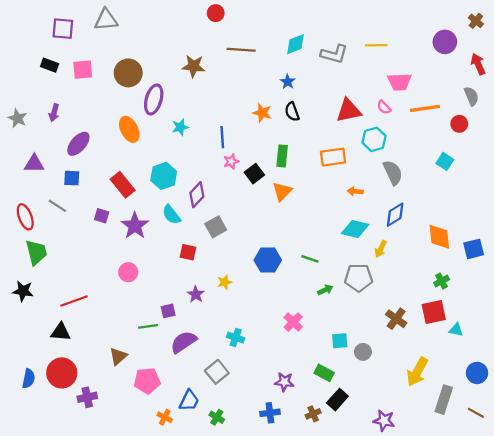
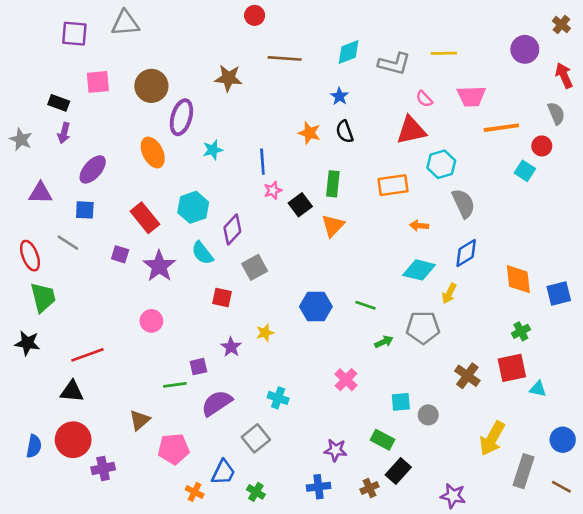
black rectangle: (50, 65) -> (59, 103), moved
pink semicircle: (384, 107) -> (424, 99), moved
cyan square: (445, 161) -> (525, 171), moved

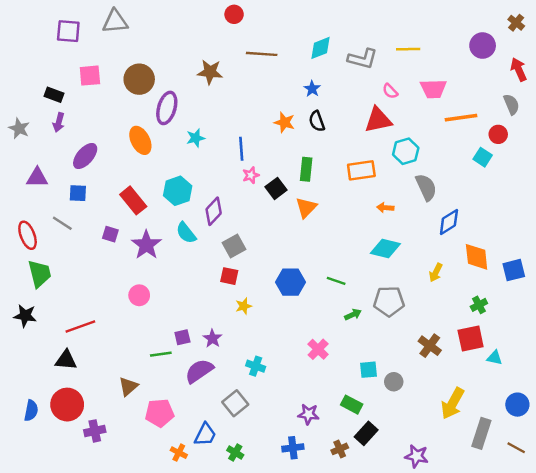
blue diamond: (466, 253) -> (449, 222), moved
yellow arrow: (449, 293) -> (436, 272), moved
red square: (222, 297) -> (229, 276), moved
purple star: (231, 347) -> (212, 338), moved

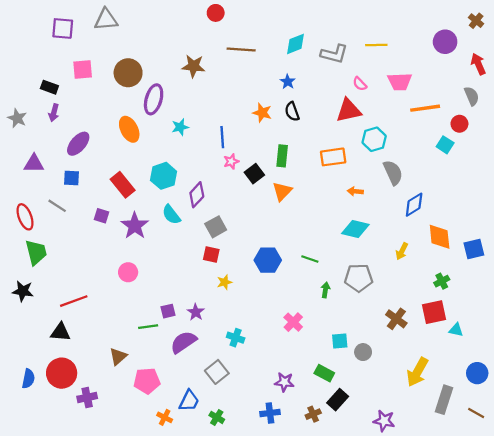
green arrow: (353, 314) -> (325, 290), turned -56

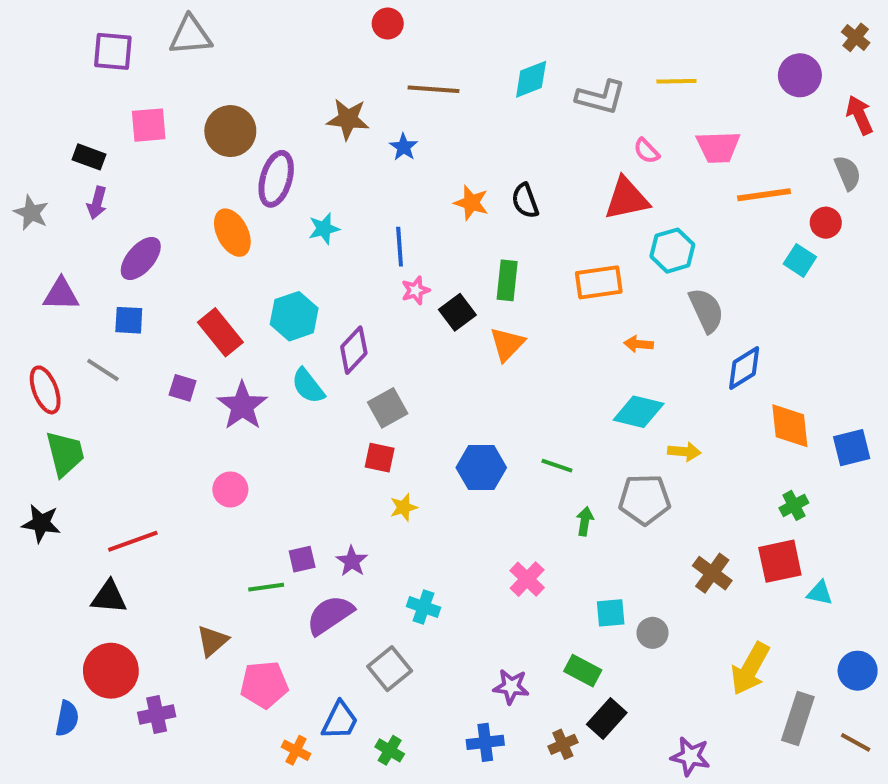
blue star: (288, 82) -> (404, 147), moved
yellow arrow: (402, 251) -> (684, 452), moved, turned -112
blue semicircle: (28, 379) -> (67, 718), moved

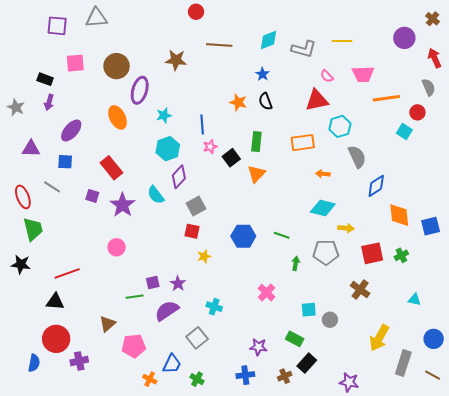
blue star: (404, 147) -> (262, 74), moved
cyan hexagon: (294, 316) -> (168, 149), moved
red square: (780, 561) -> (372, 253), moved

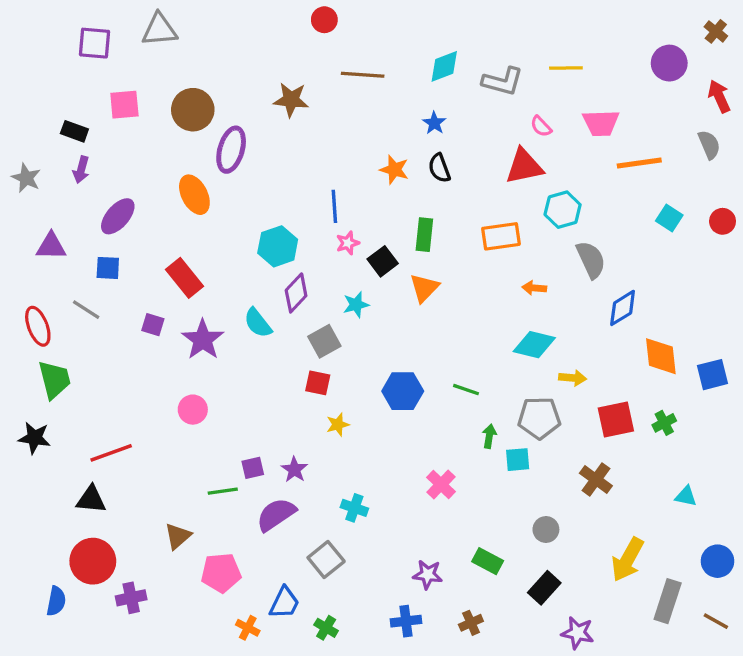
red circle: (417, 112) -> (723, 221), moved
cyan star: (164, 115) -> (356, 305), moved
cyan square: (309, 310) -> (518, 460), moved
black rectangle: (307, 363) -> (544, 588), moved

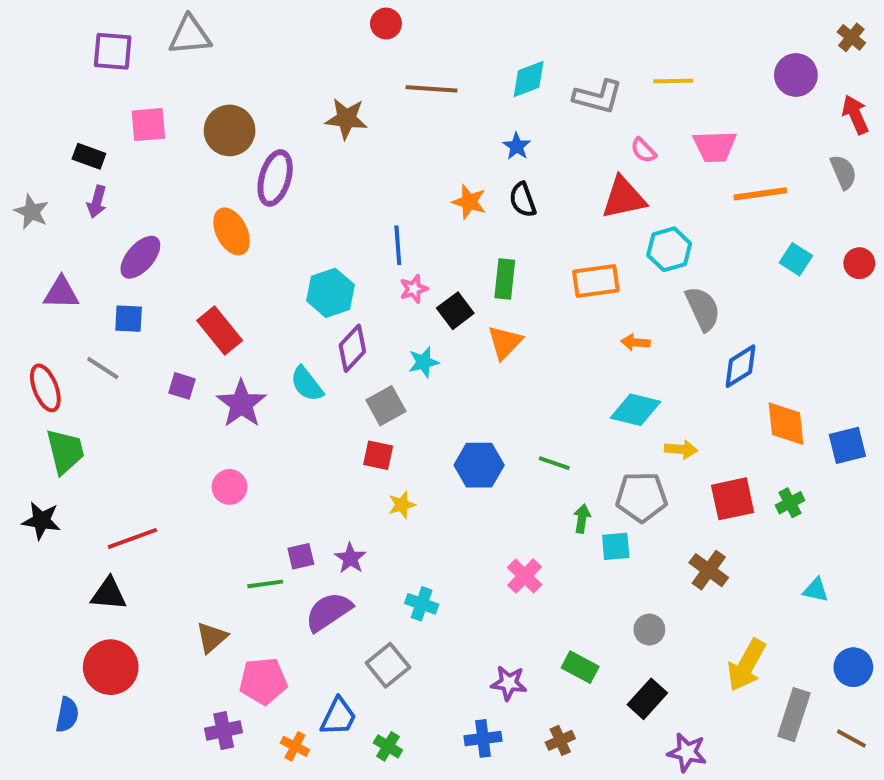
purple cross: (131, 598) -> (224, 731), moved

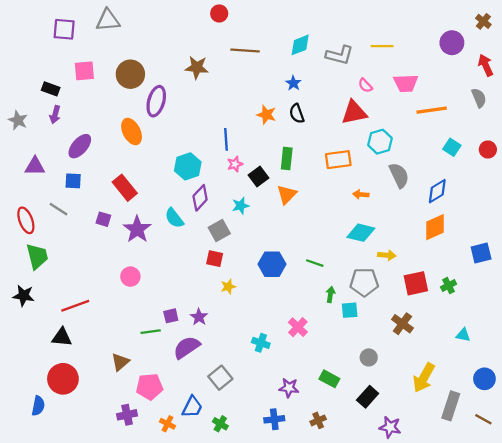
blue diamond: (740, 366) -> (437, 191), moved
orange diamond: (786, 424) -> (435, 227), moved, turned 72
cyan cross: (422, 604) -> (261, 343), moved

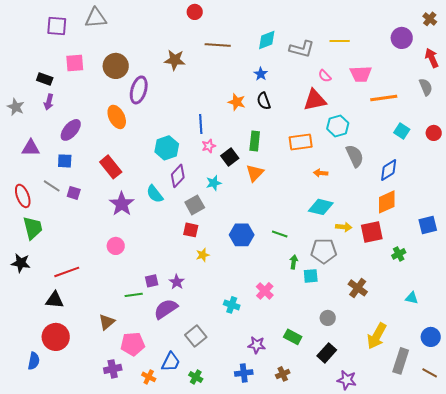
purple square: (103, 219) -> (74, 193), moved
red square: (416, 283) -> (372, 232), moved

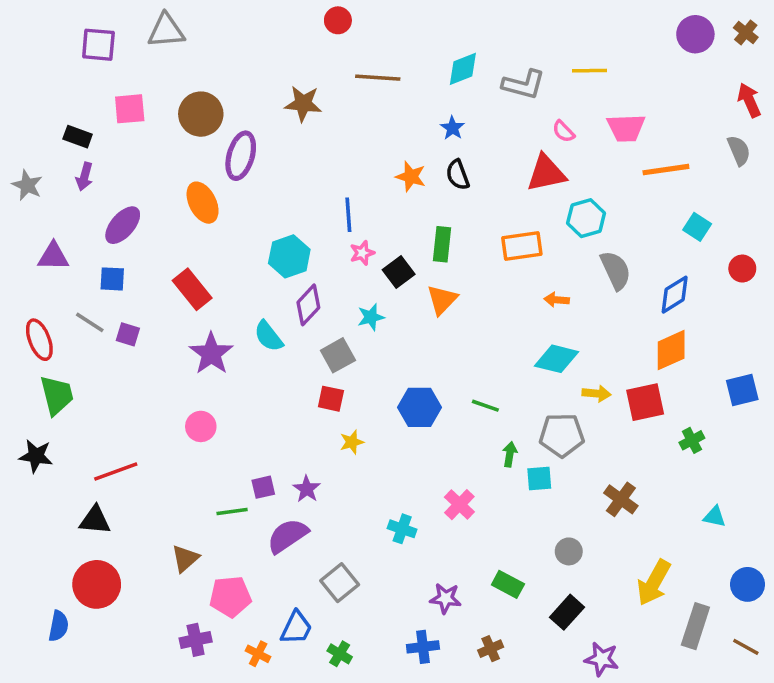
purple circle: (402, 38) -> (695, 34), moved
red circle: (434, 133) -> (742, 269), moved

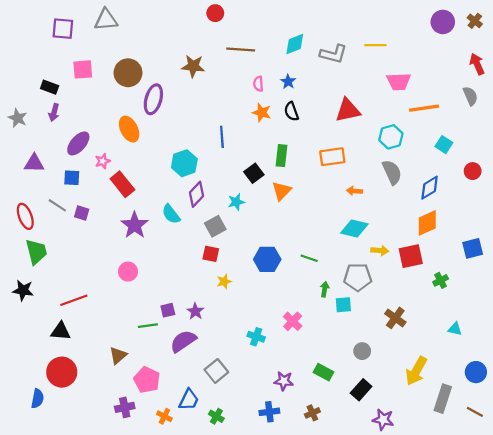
pink semicircle: (564, 131) -> (258, 84), moved, turned 40
cyan hexagon: (586, 218) -> (391, 137), moved
pink star: (362, 253) -> (103, 161), moved
pink pentagon: (230, 597) -> (147, 380), turned 30

